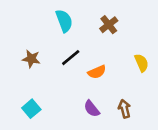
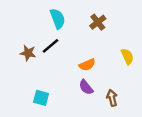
black line: (71, 58) -> (51, 46), moved
cyan square: (31, 109) -> (41, 98), moved, turned -35
purple semicircle: (92, 109) -> (86, 87), moved

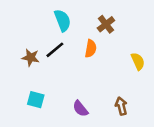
orange semicircle: (87, 65) -> (91, 49), moved, turned -56
purple semicircle: (86, 87) -> (80, 109), moved
cyan square: (41, 98) -> (36, 100), moved

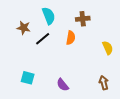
brown cross: (106, 24) -> (83, 19), turned 32
brown star: (31, 57) -> (24, 28), moved
brown arrow: (121, 106) -> (104, 83), moved

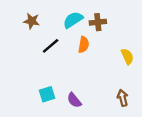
cyan semicircle: (49, 16) -> (73, 20), moved, turned -102
brown star: (24, 28) -> (32, 21), moved
cyan square: (28, 78) -> (47, 94), moved, turned -32

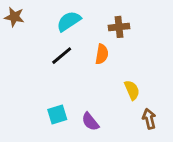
cyan semicircle: (73, 20) -> (69, 21), moved
brown star: (32, 21) -> (14, 17), moved
yellow semicircle: (127, 56) -> (132, 90), moved

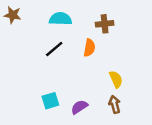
cyan semicircle: (69, 21) -> (60, 19), turned 35
brown arrow: (149, 119) -> (115, 104), moved
purple semicircle: (90, 122) -> (79, 107), turned 96

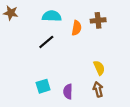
brown cross: (105, 24) -> (98, 20), moved
orange semicircle: (89, 48) -> (77, 28), moved
purple semicircle: (79, 107) -> (68, 92), turned -56

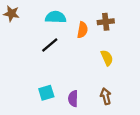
yellow semicircle: (99, 68) -> (107, 58), moved

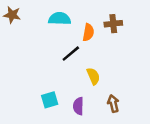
black line: (50, 45) -> (71, 54), moved
yellow semicircle: (107, 58) -> (93, 76), moved

